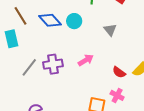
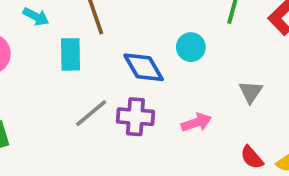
blue diamond: (50, 20) -> (144, 67), moved
gray triangle: (110, 30) -> (251, 92), moved

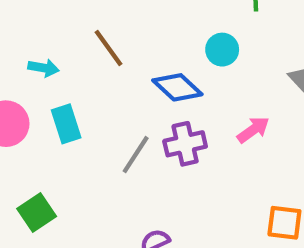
cyan rectangle: (70, 54) -> (66, 124), moved

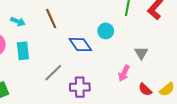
pink arrow: (253, 130) -> (124, 73), moved, turned 140
purple cross: (185, 144) -> (80, 87), moved

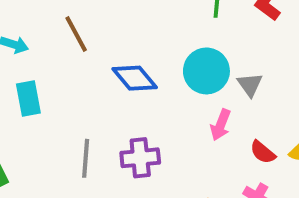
cyan circle: (106, 31) -> (206, 71), moved, size x1.5
gray line: (53, 73) -> (86, 158), moved, turned -36

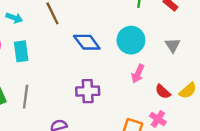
gray triangle: (250, 85) -> (173, 45), moved
gray line: (86, 158) -> (26, 97), moved

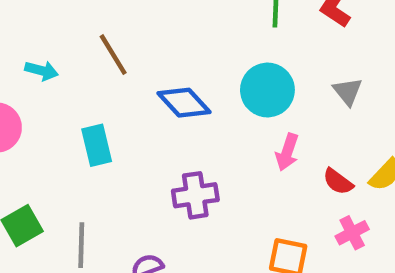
cyan rectangle: (21, 51) -> (97, 145), moved
gray line: (26, 97) -> (81, 245), moved
pink cross: (158, 119) -> (352, 233), moved, turned 35

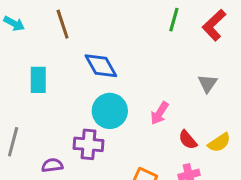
cyan circle: (267, 90) -> (110, 111), moved
purple cross: (195, 195) -> (89, 144), moved

